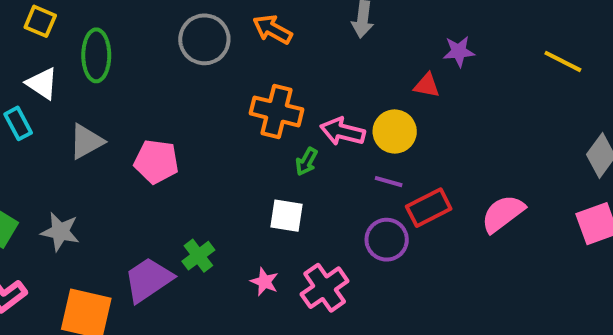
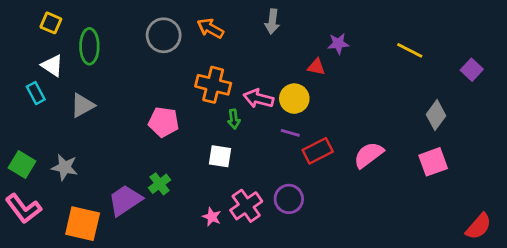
pink pentagon: (156, 162) -> (164, 122), moved
green arrow: (307, 162) -> (234, 119), turned -36
purple circle: (387, 240) -> (289, 199), moved
pink star: (264, 282) -> (212, 217), moved

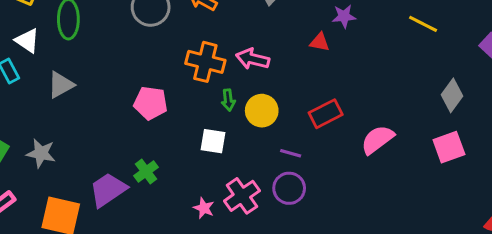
pink arrow: (259, 99) -> (253, 59), moved
yellow circle: (294, 99) -> (262, 111), moved
purple line: (290, 133) -> (291, 153), moved
red rectangle: (318, 151) -> (326, 114), moved

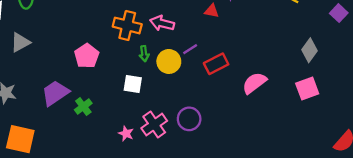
pink pentagon: (151, 103) -> (87, 56), turned 30
purple line: (291, 153) -> (190, 49), moved, turned -49
purple trapezoid: (108, 190) -> (55, 93), moved

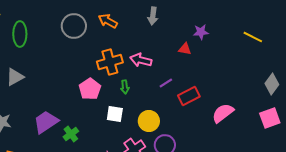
orange cross: (127, 25) -> (110, 62), turned -30
pink pentagon: (87, 56) -> (90, 89), moved
yellow circle: (169, 61) -> (149, 121), moved

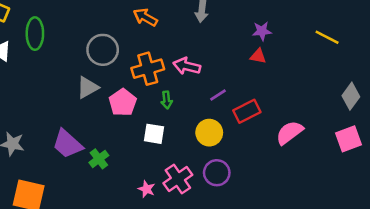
gray circle: (74, 26) -> (103, 50), moved
red triangle: (185, 49) -> (258, 56), moved
gray triangle: (15, 77) -> (88, 87), moved
yellow circle: (149, 121) -> (209, 133), moved
purple trapezoid: (46, 122) -> (68, 144), turned -104

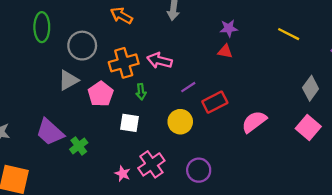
green ellipse: (35, 34) -> (42, 27), moved
pink square: (348, 139) -> (308, 127), turned -30
purple circle: (217, 173) -> (199, 170), moved

